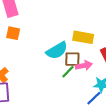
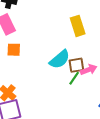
yellow rectangle: (83, 37) -> (78, 26), moved, turned 72

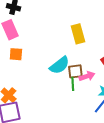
green line: (74, 78) -> (73, 84), turned -40

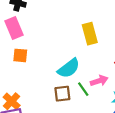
brown square: (75, 71) -> (62, 94), moved
green line: (73, 84) -> (83, 89), turned -32

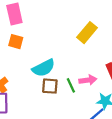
yellow rectangle: (90, 34) -> (87, 33), turned 45
cyan semicircle: (69, 68) -> (44, 68), moved

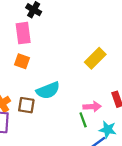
green line: (71, 85) -> (83, 120), moved
brown square: (50, 86) -> (26, 105), moved

